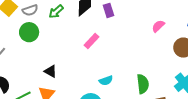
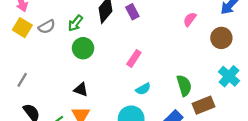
green circle: (29, 32) -> (83, 48), moved
pink rectangle: (92, 41) -> (134, 58), moved

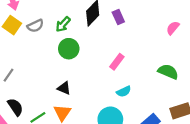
green semicircle: (184, 86) -> (168, 72), moved, turned -54

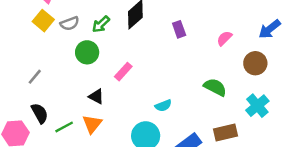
purple rectangle: (118, 17) -> (179, 29), moved
green circle: (69, 49) -> (87, 52), moved
pink rectangle: (117, 62) -> (123, 72), moved

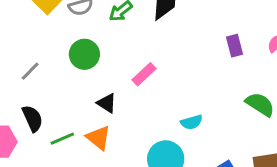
purple rectangle: (179, 29) -> (234, 46), moved
green circle: (87, 52) -> (84, 54), moved
orange triangle: (92, 124) -> (98, 138), turned -35

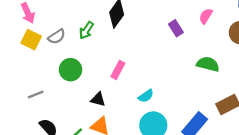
gray line: (30, 71) -> (36, 94), turned 42
cyan semicircle: (192, 122) -> (146, 96), moved

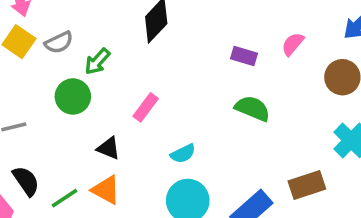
purple rectangle: (176, 28) -> (244, 56), turned -49
green arrow: (86, 30) -> (97, 61), moved
green semicircle: (208, 64) -> (253, 108), moved

